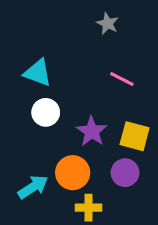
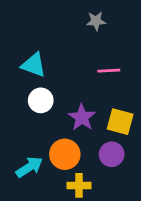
gray star: (108, 24) -> (96, 21), turned -30
pink line: (122, 79) -> (109, 71), turned -30

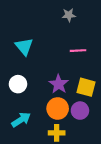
cyan triangle: (34, 65) -> (24, 47), turned 30
white circle: (41, 100) -> (18, 84), moved
orange circle: (65, 154) -> (58, 109), moved

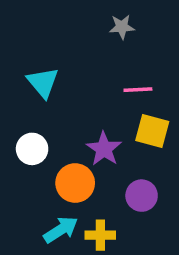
yellow square: (86, 87) -> (152, 131), moved
orange circle: (58, 109) -> (75, 183), moved
cyan arrow: (21, 120) -> (61, 230), moved

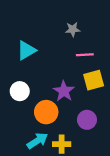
gray star: (122, 27) -> (73, 29), moved
cyan triangle: (43, 82) -> (26, 50), turned 40
yellow square: (152, 131) -> (94, 80), turned -30

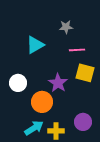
cyan triangle: (26, 50) -> (35, 45), moved
yellow square: (94, 80) -> (85, 73), turned 30
purple circle: (87, 120) -> (83, 122), moved

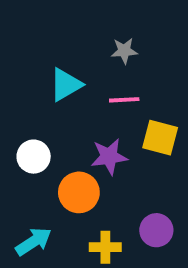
pink line: (77, 50) -> (124, 100), moved
purple star: (58, 83) -> (109, 157), turned 30
cyan arrow: (34, 128) -> (34, 242), moved

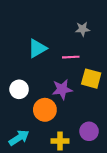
gray star: (124, 51) -> (83, 29), moved

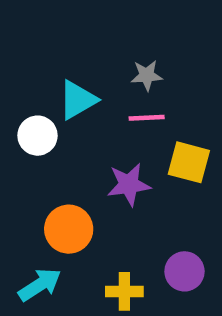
gray star: (83, 29) -> (147, 75), moved
white circle: (19, 89) -> (38, 136), moved
orange circle: (45, 110) -> (69, 229), moved

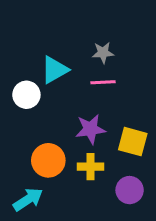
yellow square: (189, 162) -> (133, 142), moved
yellow cross: (124, 291) -> (90, 167), moved

